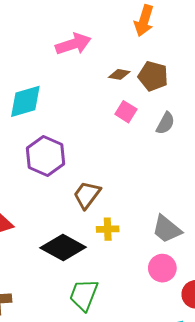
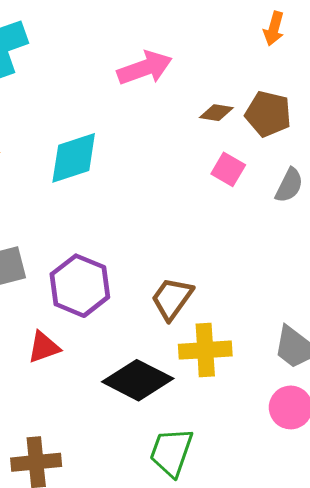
orange arrow: (144, 21) -> (274, 29), moved, size x0.7
purple hexagon: (45, 156) -> (80, 286), moved
yellow cross: (108, 229) -> (205, 350), size x1.5

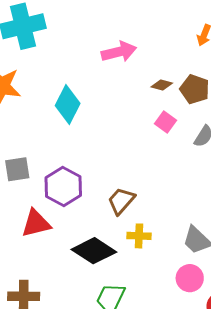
cyan diamond: (74, 158) -> (68, 105), turned -51
red triangle: (44, 347) -> (36, 223), size x1.4
yellow cross: (205, 350) -> (139, 236), size x0.7

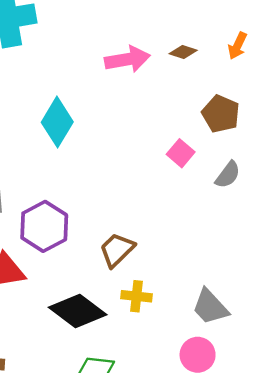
brown diamond: (162, 85) -> (183, 52), moved

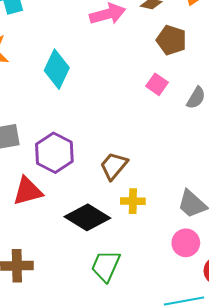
brown pentagon: (221, 114) -> (171, 40), moved

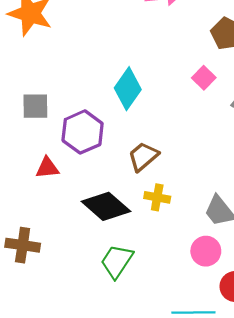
cyan diamond: (57, 69) -> (128, 89), moved
red triangle: (28, 191) -> (47, 168), size x0.7

